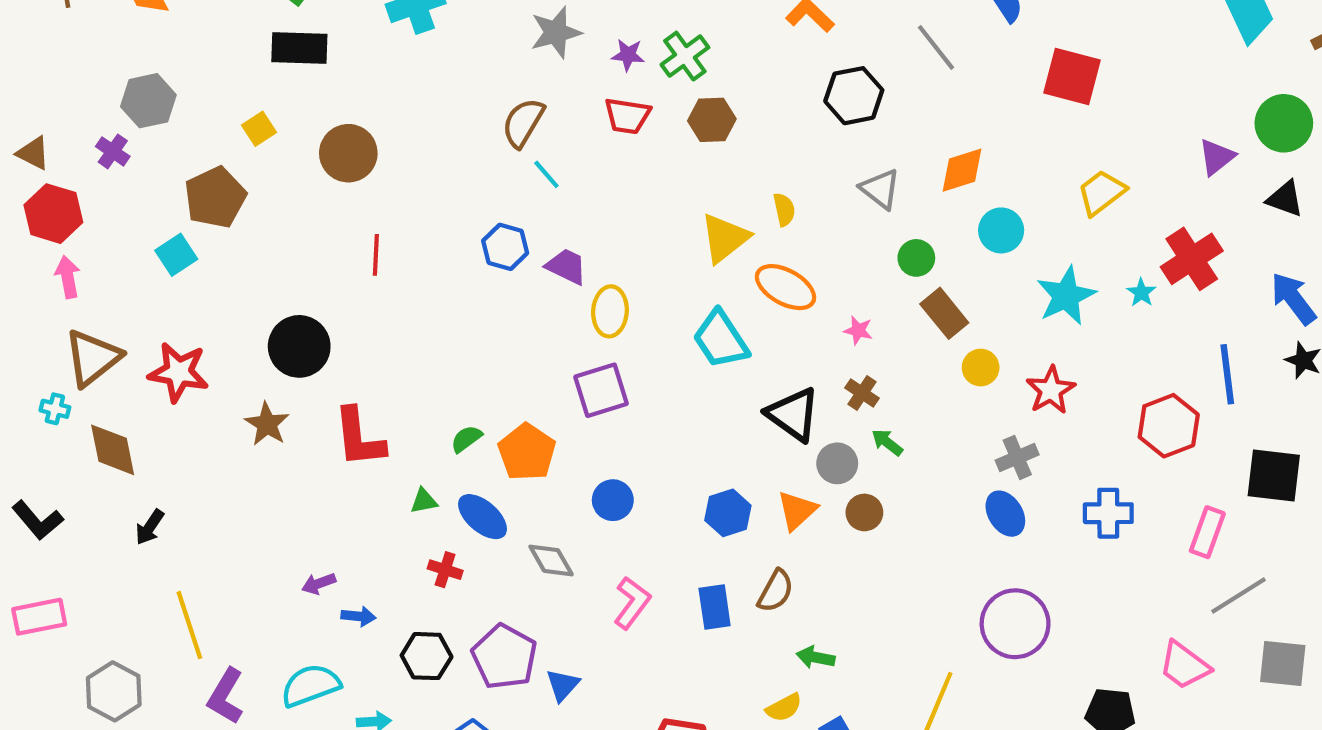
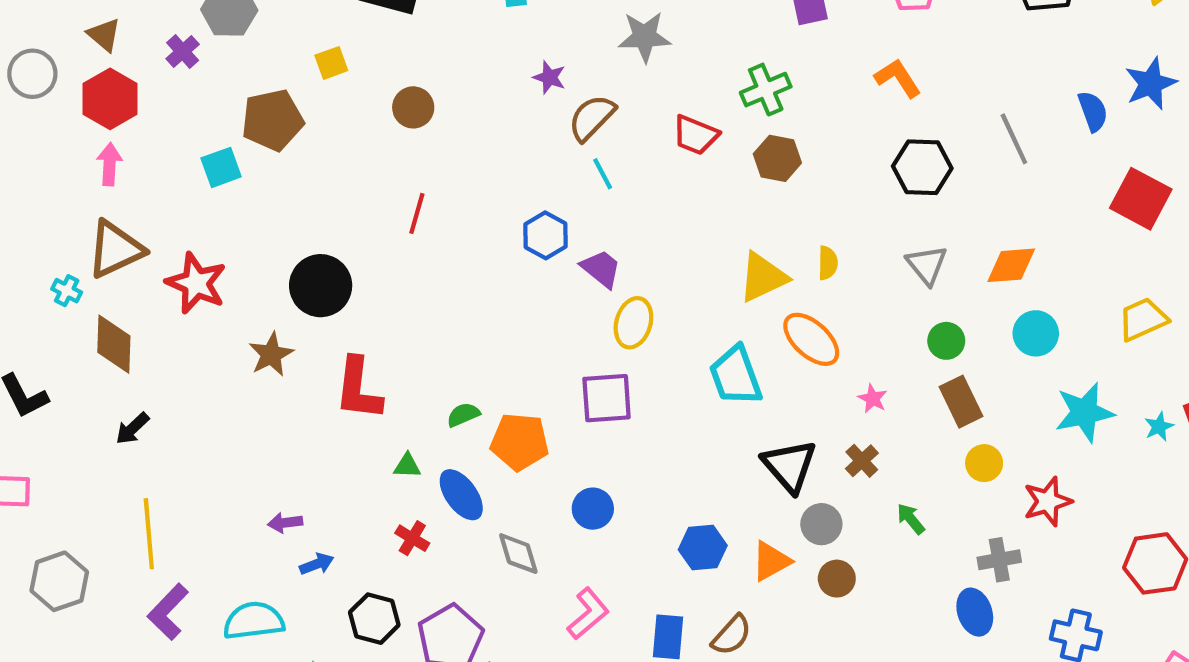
purple star: (628, 55) -> (549, 77), moved
brown circle: (348, 153) -> (413, 107), size x0.7
green arrow: (887, 442) -> (911, 519), moved
orange pentagon: (527, 452) -> (520, 442), turned 30
blue arrow: (359, 616) -> (317, 564), turned -40

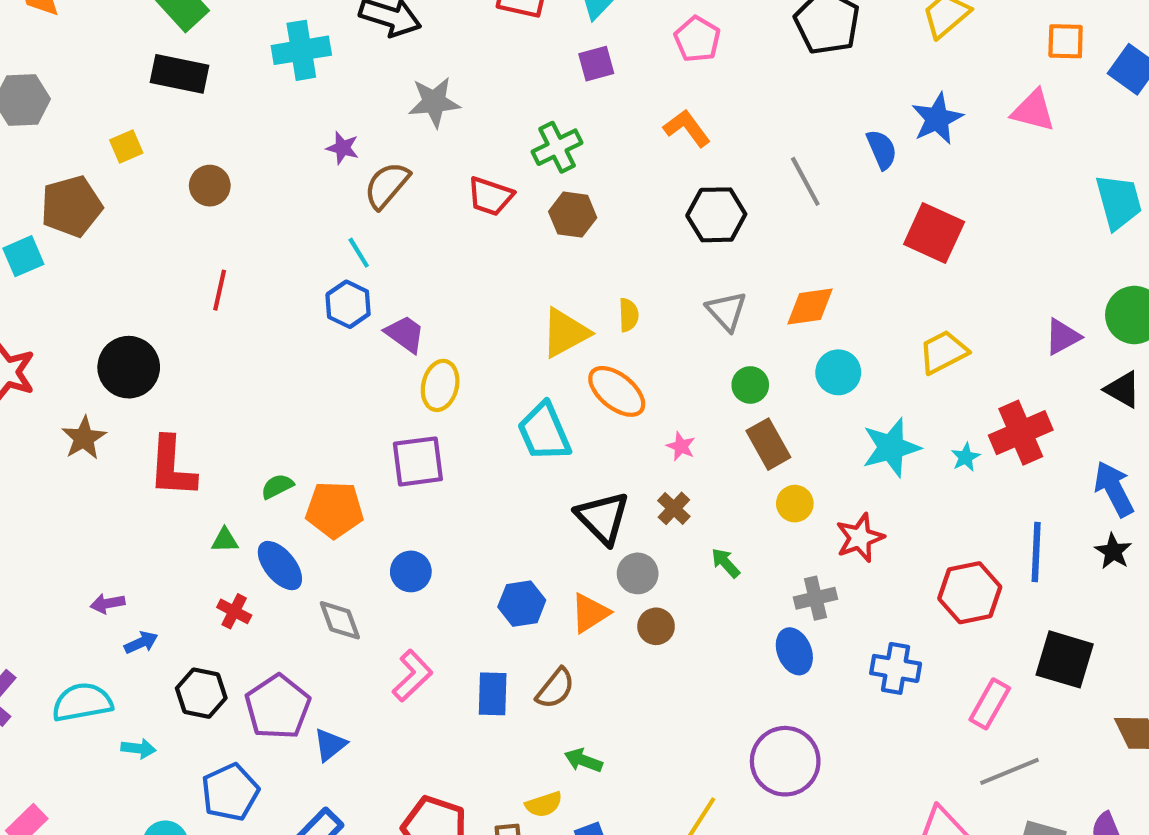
cyan line: (603, 174) -> (359, 253), moved

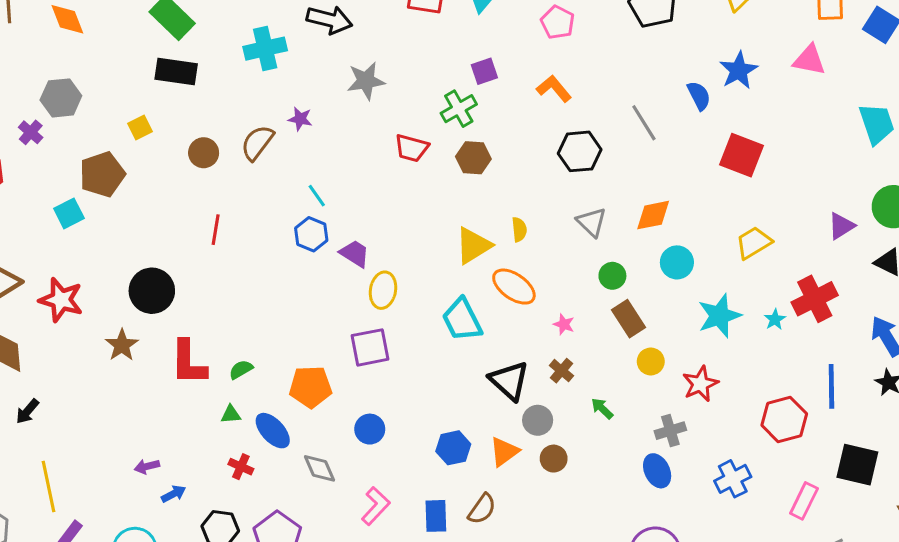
purple square: (596, 64) -> (484, 71), moved
brown semicircle: (387, 185) -> (257, 143), moved
green semicircle: (277, 486) -> (241, 369), moved
blue cross: (896, 668) -> (733, 479), turned -33

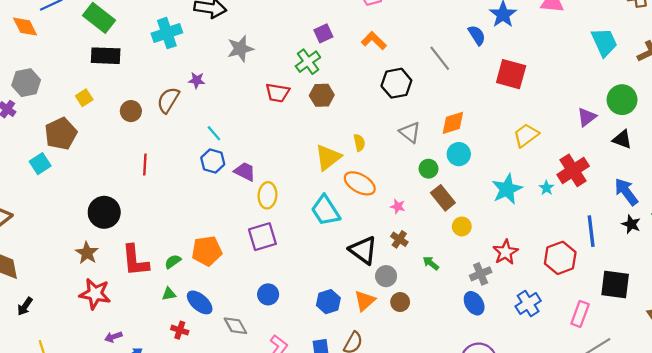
cyan circle: (677, 262) -> (459, 154), moved
red star: (61, 300) -> (95, 294), moved
red star: (700, 384) -> (506, 252), moved
orange pentagon: (311, 387) -> (207, 251), moved

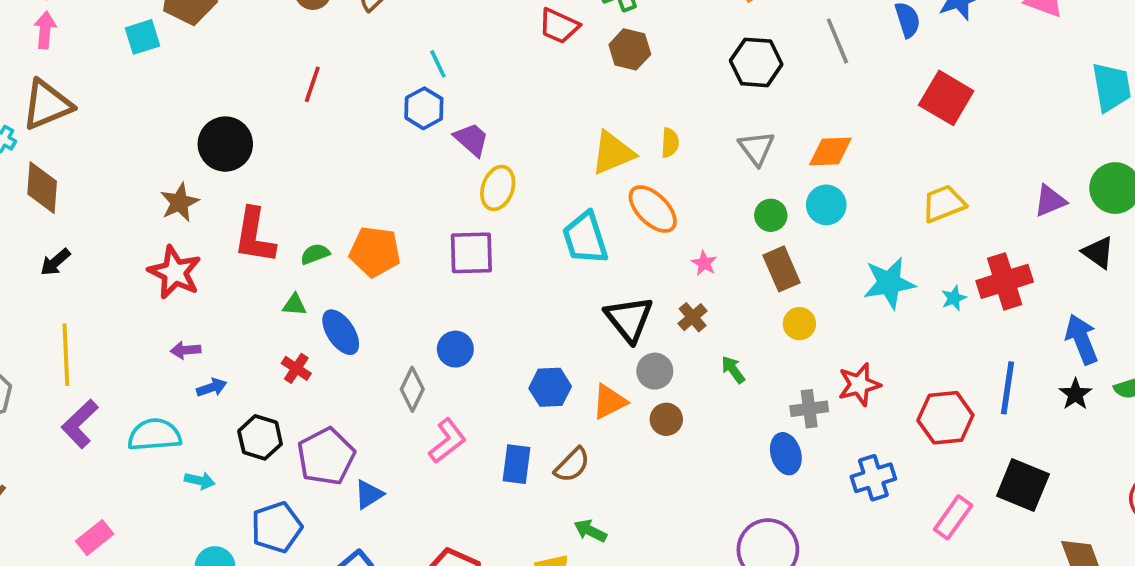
gray diamond: (235, 326) -> (412, 389), moved, turned 40

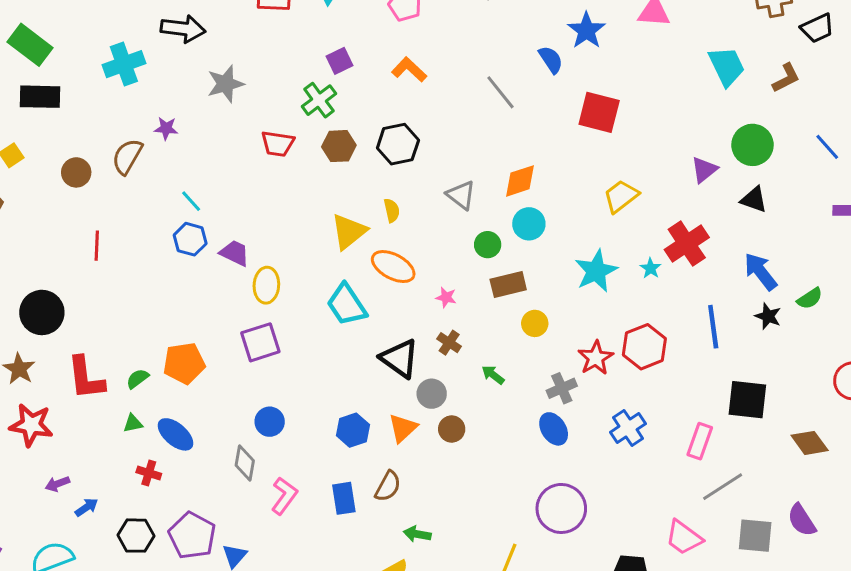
black hexagon: (756, 62) -> (398, 144), moved
brown rectangle: (781, 269) -> (508, 284), turned -64
red hexagon: (945, 418) -> (644, 347), moved

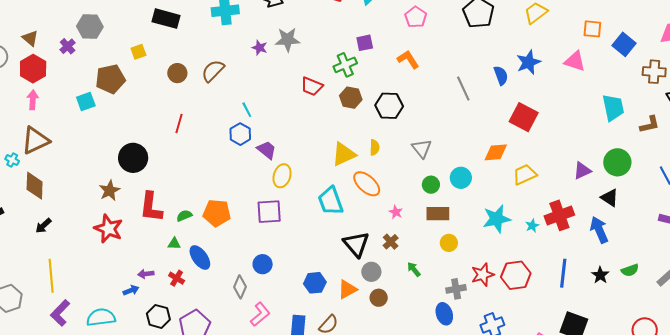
purple star: (166, 128) -> (260, 48), moved
orange diamond: (520, 181) -> (496, 152), moved
blue arrow: (761, 272) -> (599, 230), moved
purple arrow: (57, 484) -> (146, 274), moved

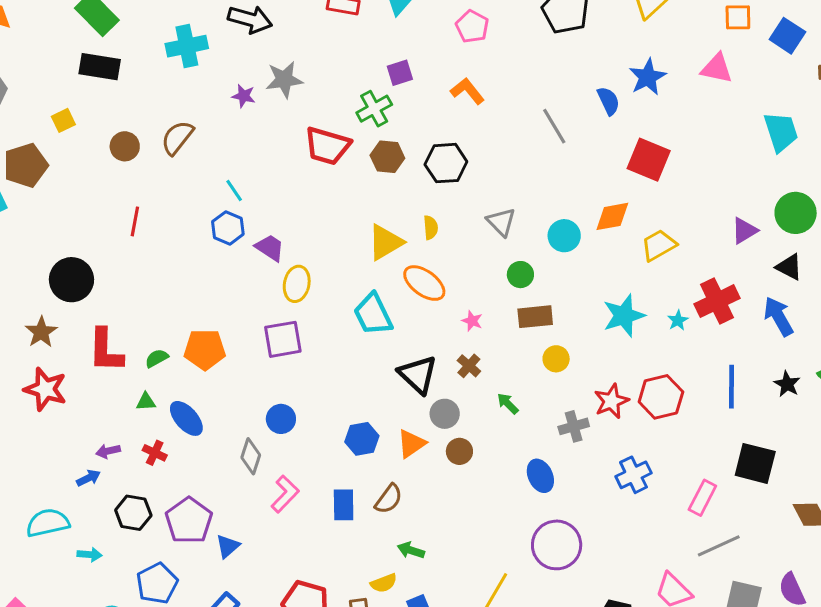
red trapezoid: (312, 86) -> (327, 146), size x1.4
cyan circle: (461, 178) -> (564, 236), moved
blue ellipse: (444, 314) -> (540, 476), moved

